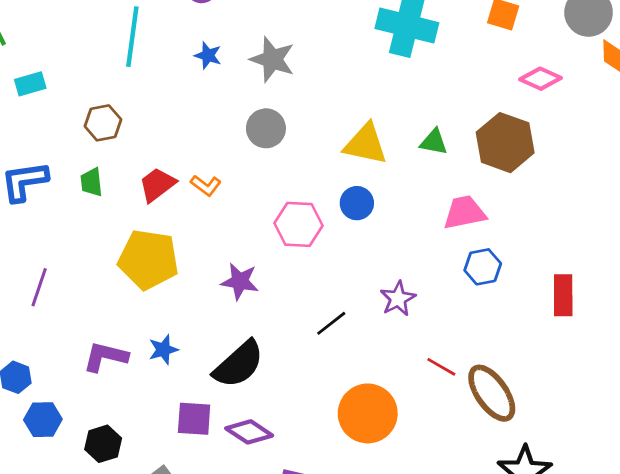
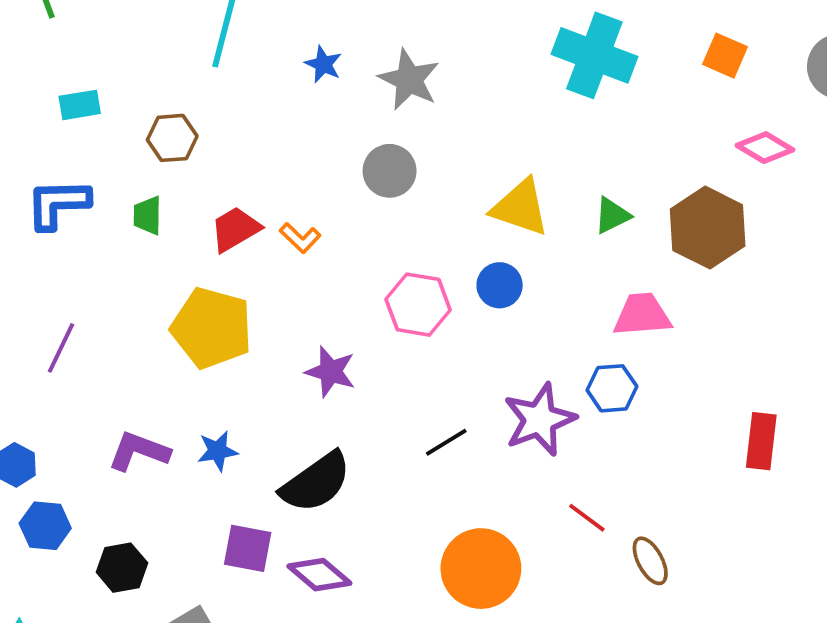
cyan rectangle: (30, 84) -> (80, 105), moved
green triangle: (434, 142) -> (612, 216), turned -44
blue hexagon: (483, 267) -> (612, 388), moved
purple star: (398, 299) -> (540, 420), size x1.5
brown ellipse: (492, 393) -> (650, 561), size x0.6

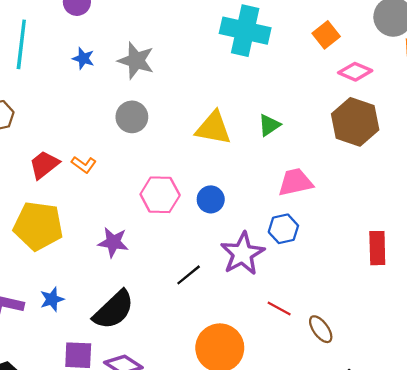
orange square: (725, 56) -> (326, 35), moved, turned 36
brown hexagon: (708, 228) -> (355, 122), moved
blue circle: (500, 285) -> (211, 199), moved

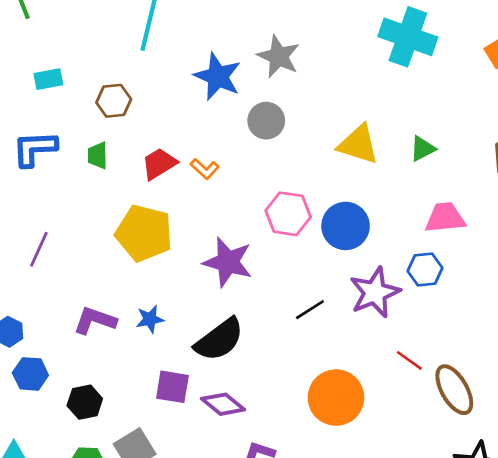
blue star: (83, 58) -> (218, 77), moved, size x1.8
blue circle: (211, 199) -> (346, 226), size x1.5
purple star: (113, 242) -> (228, 262), size x1.4
brown ellipse: (321, 329) -> (454, 390), size x1.5

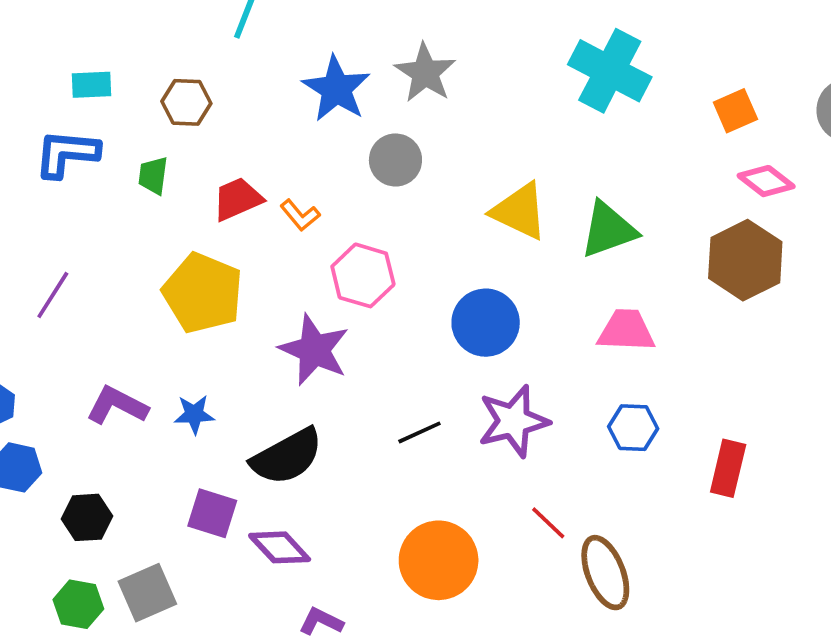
cyan rectangle: (48, 79) -> (91, 85), moved
green triangle: (423, 149) -> (608, 230), size x1.6
pink hexagon: (288, 214) -> (363, 275), moved
blue hexagon: (425, 270) -> (633, 428), moved

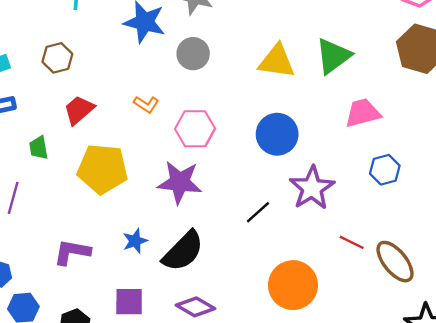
green trapezoid: (153, 175) -> (39, 148), moved
red trapezoid: (237, 199) -> (79, 110), moved
blue star: (194, 414) -> (135, 241), moved
purple square: (212, 513) -> (129, 302), moved

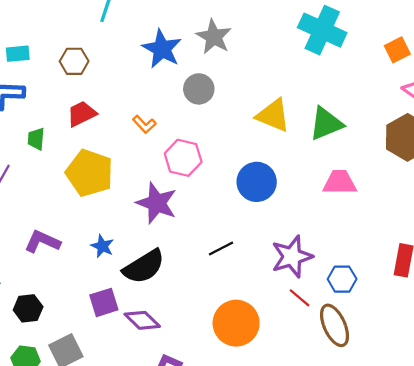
blue hexagon: (385, 170) -> (342, 279), moved
purple star: (312, 188) -> (292, 257), moved
blue star: (135, 241) -> (102, 246), turned 30
purple square: (129, 302) -> (104, 302), moved, turned -32

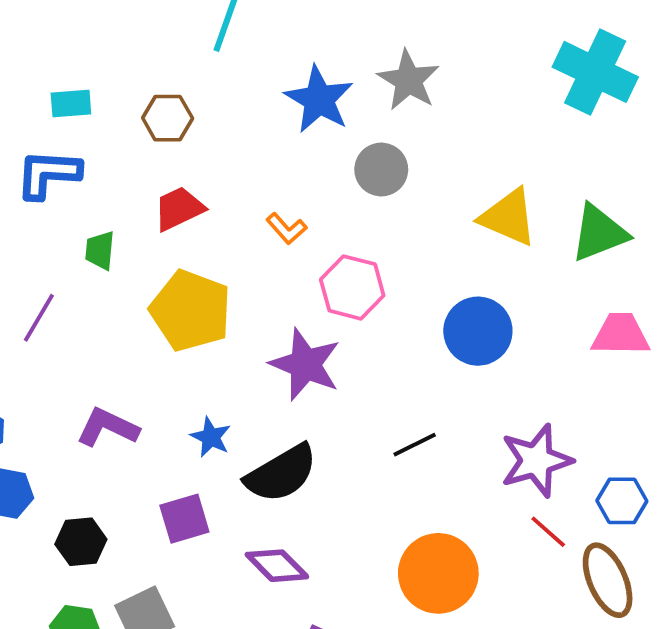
purple square: (104, 302) -> (184, 519), moved

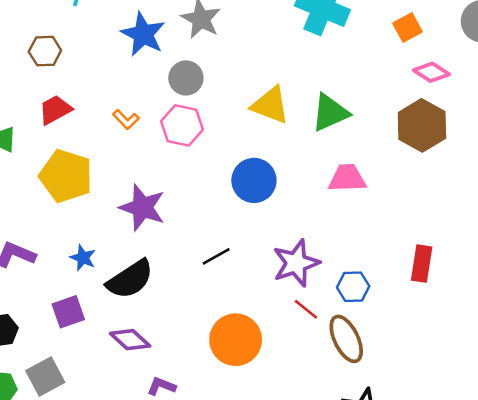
pink hexagon: (352, 287) -> (182, 125), moved

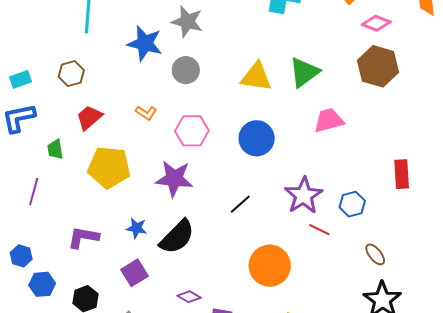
pink hexagon: (182, 125) -> (192, 131), moved
brown ellipse: (346, 339) -> (375, 254), moved, size x0.6
purple diamond: (130, 340) -> (189, 297), moved, size x0.7

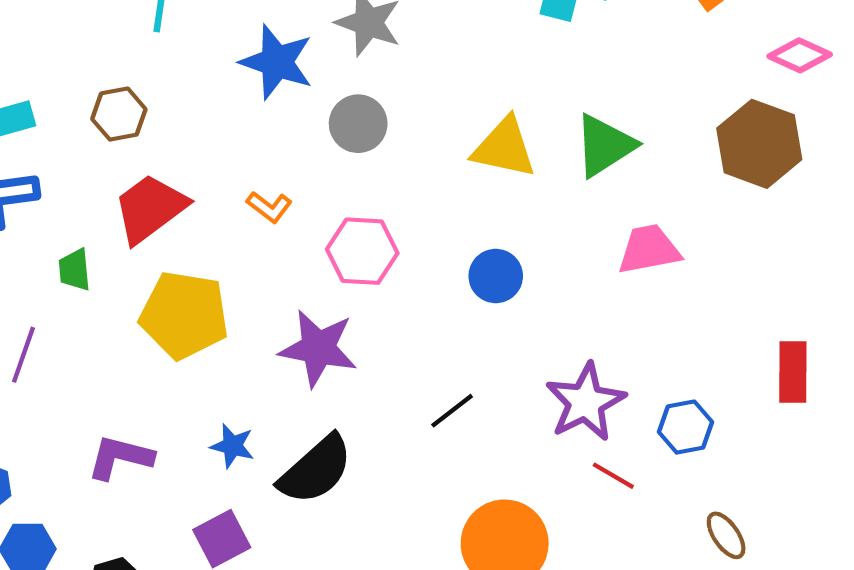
pink diamond: (376, 23) -> (800, 55), moved
red trapezoid: (89, 117) -> (150, 208), size x1.4
blue circle: (257, 138) -> (496, 276), size x0.7

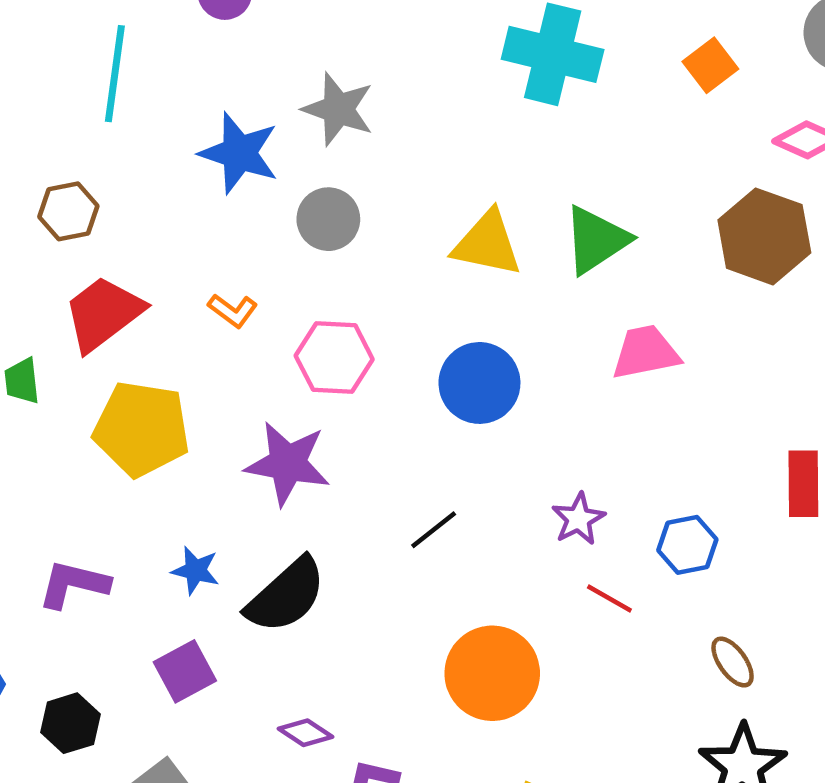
blue circle: (496, 276) -> (479, 383), size x1.4
purple star: (586, 402) -> (578, 519), size x0.6

